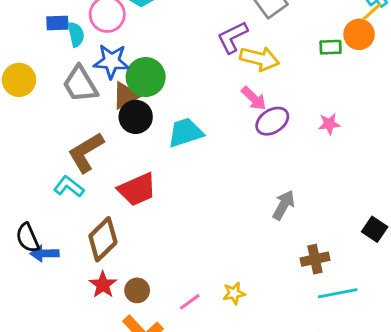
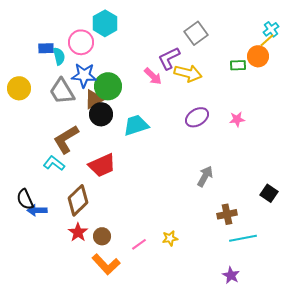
pink arrow: (254, 98) -> (153, 76), moved

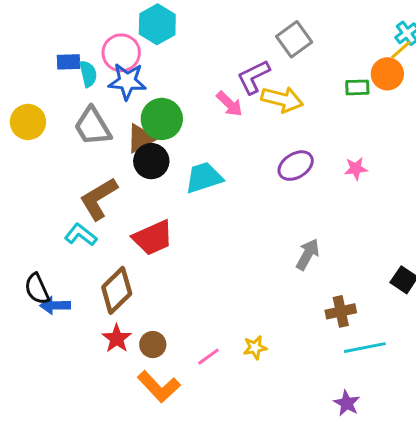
blue star: (84, 75) -> (127, 81), moved

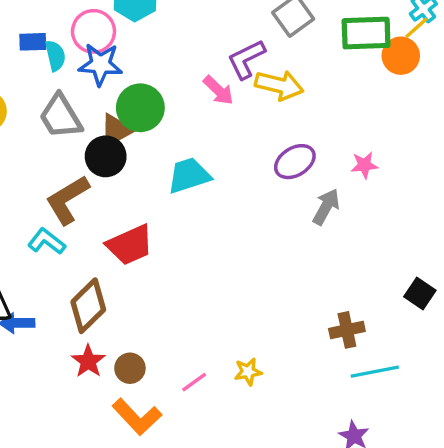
green rectangle: (357, 87) -> (366, 33), moved, size x1.8
black circle: (151, 161) -> (106, 156), moved
gray arrow: (308, 254) -> (326, 207), moved

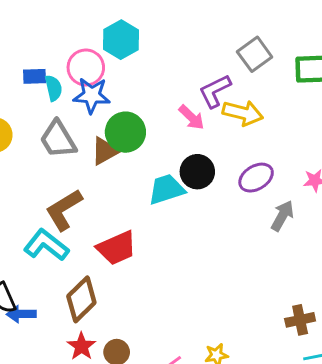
black circle: (106, 156) -> (197, 172), moved
cyan L-shape: (47, 241) -> (46, 245), size x1.4

